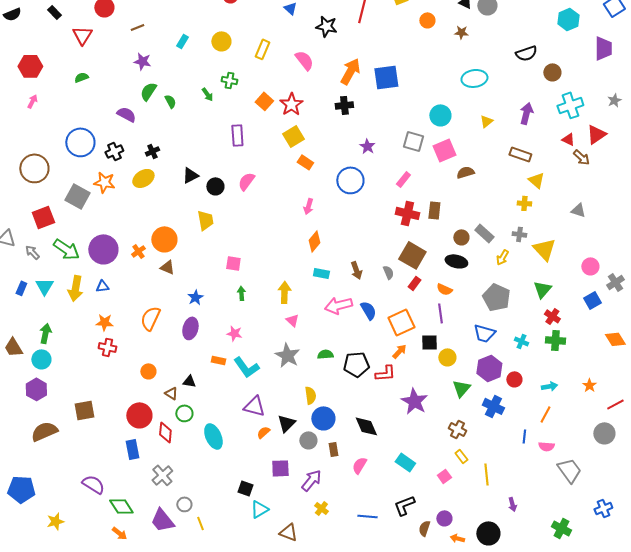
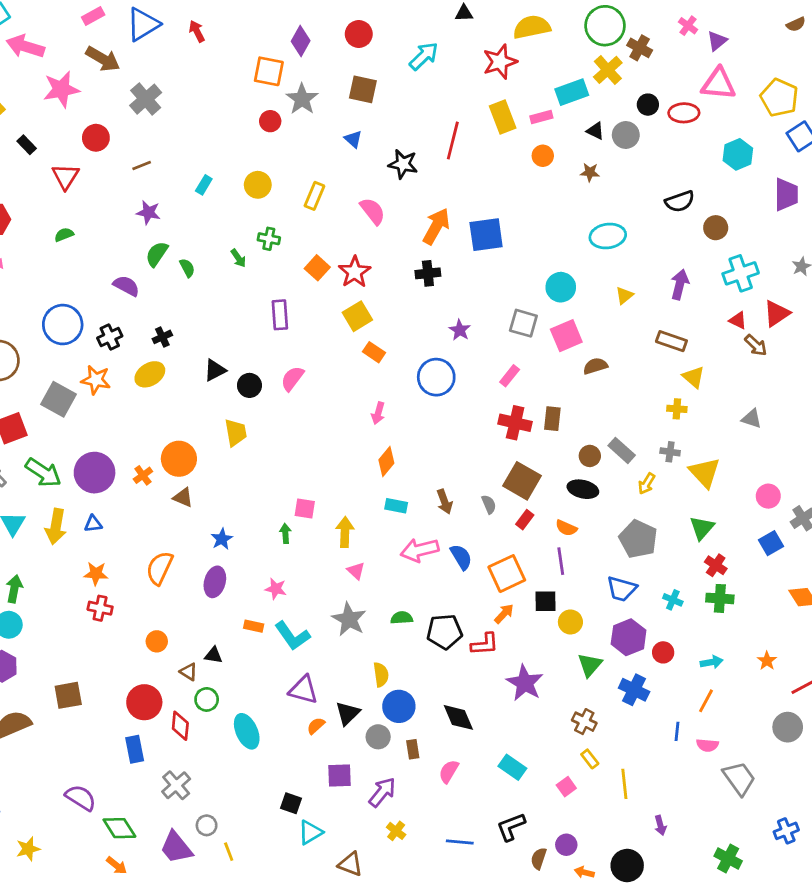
pink square: (233, 263) -> (305, 509), moved

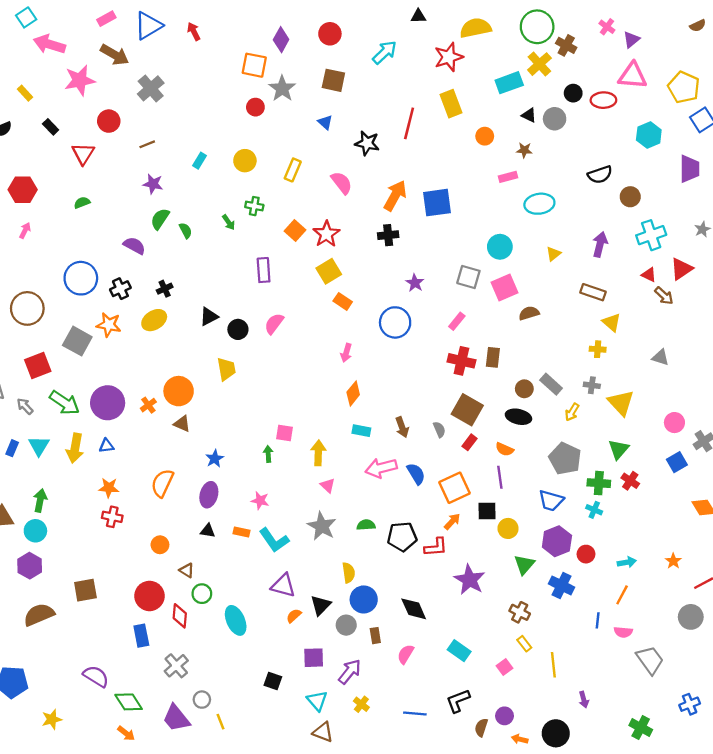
pink rectangle: (541, 117) -> (508, 177), moved
green cross: (720, 598) -> (599, 483), moved
black triangle: (213, 655) -> (208, 531), moved
cyan triangle: (310, 832) -> (317, 701), moved, turned -40

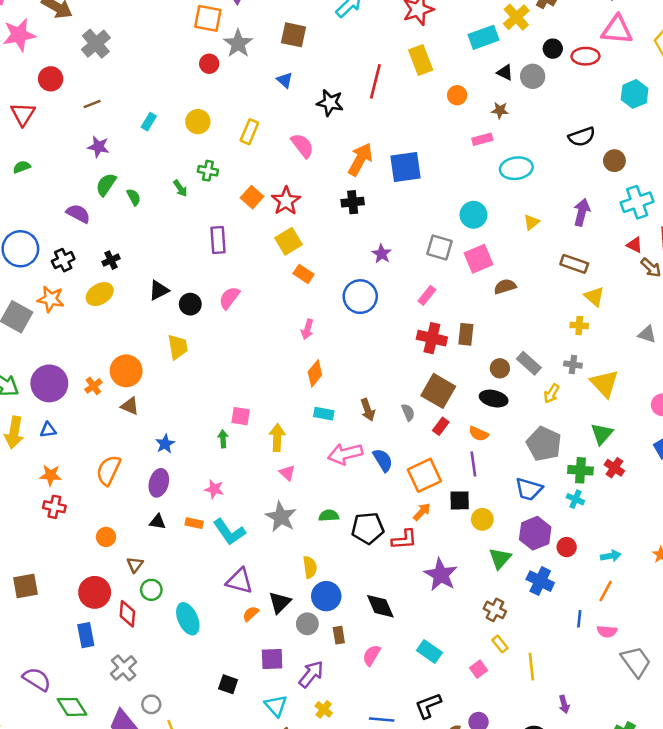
brown triangle: (187, 570) -> (135, 565), turned 35

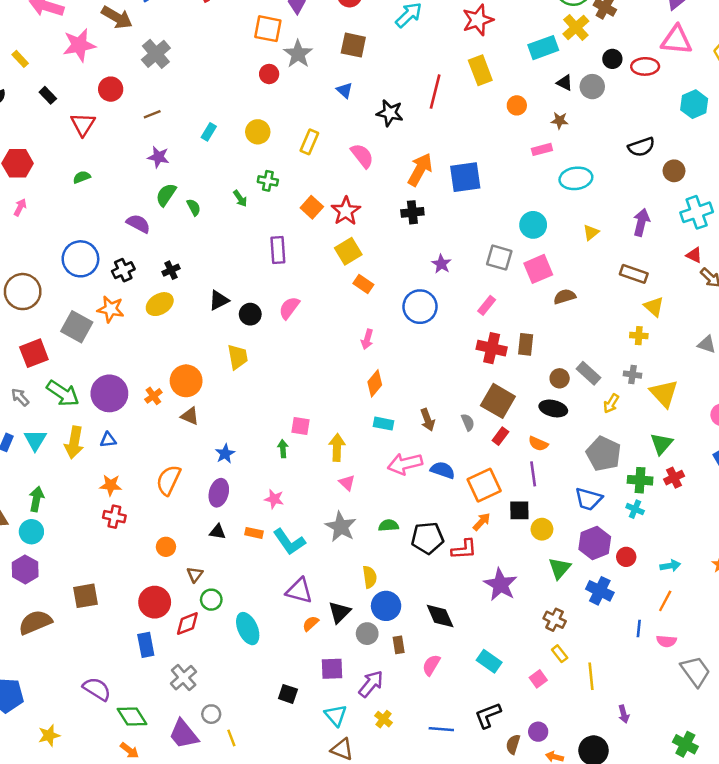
blue semicircle: (383, 460) -> (443, 470), turned -40
red cross: (614, 468) -> (674, 478), turned 30
red diamond: (127, 614) -> (187, 624), turned 64

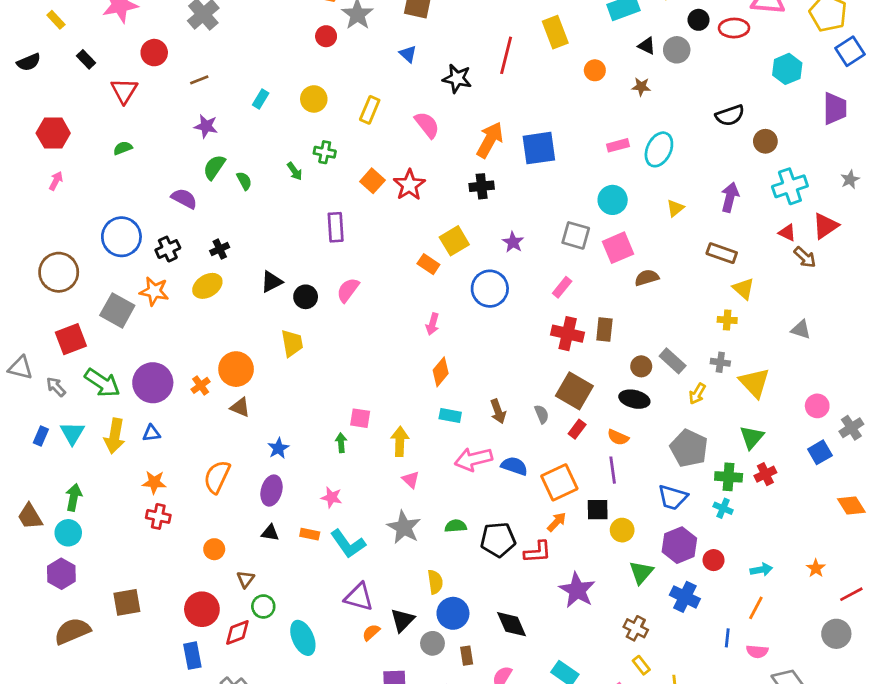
pink rectangle: (542, 149) -> (618, 145), moved
cyan ellipse: (576, 178) -> (659, 149), turned -56
yellow square: (348, 251) -> (454, 241), moved

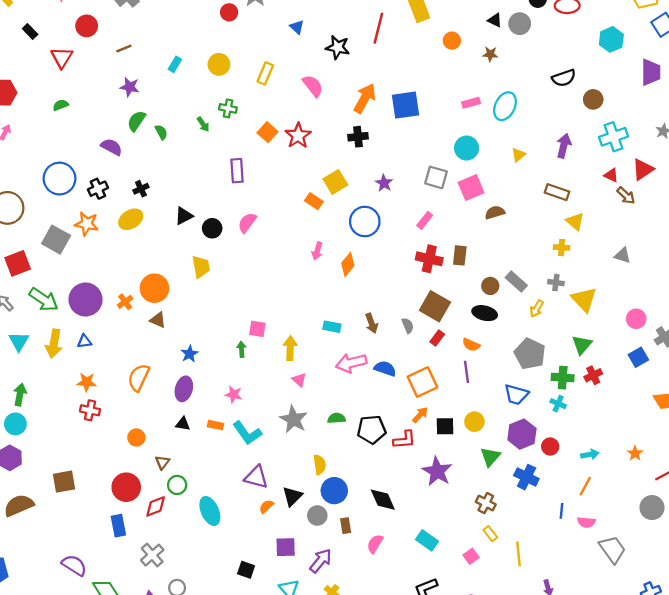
orange diamond: (441, 372) -> (348, 264), moved
black square: (598, 510) -> (445, 426), moved

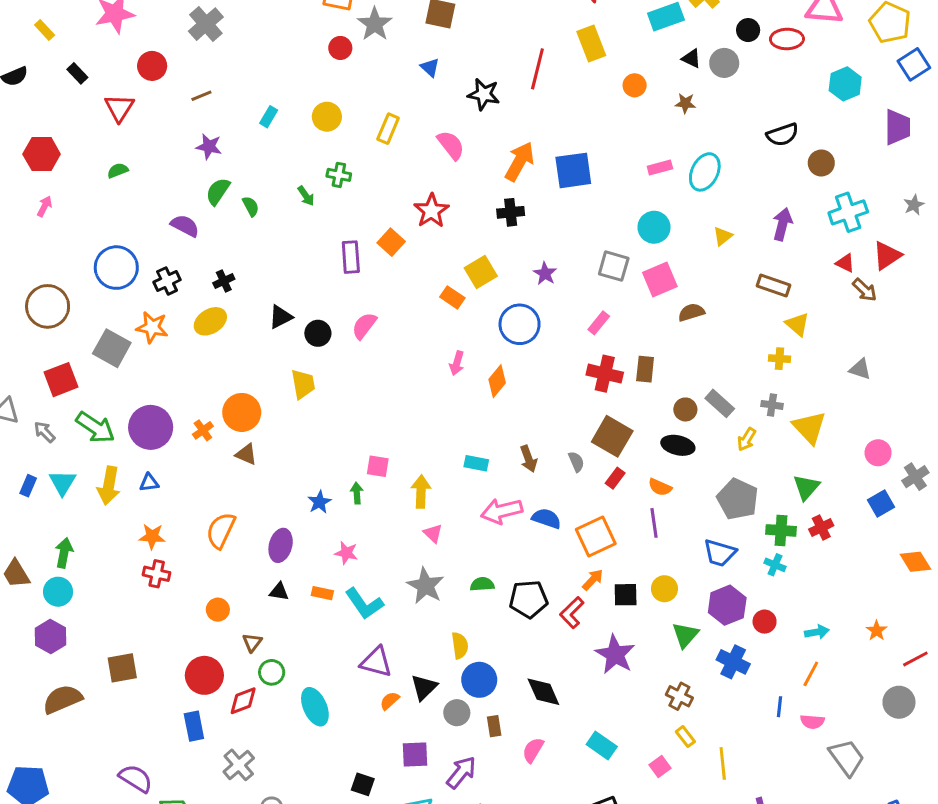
orange square: (268, 132) -> (391, 242), moved
blue star: (190, 354) -> (319, 502), moved
red L-shape: (404, 440) -> (572, 613), turned 140

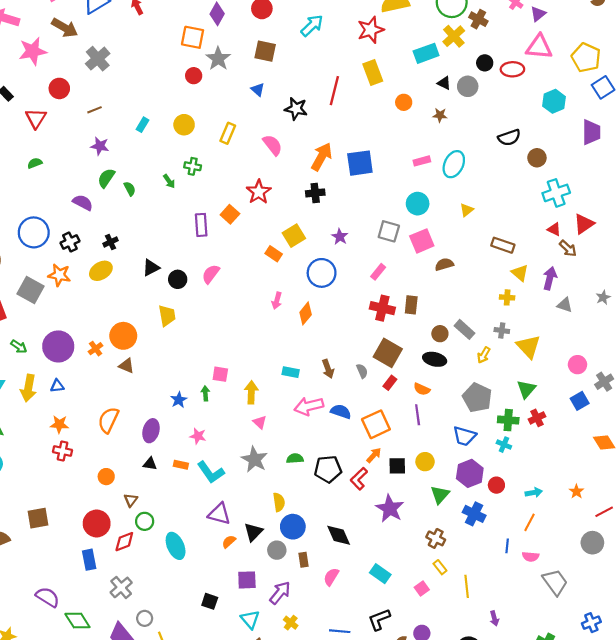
gray star: (914, 205) -> (603, 297), moved
purple arrow: (782, 224) -> (550, 278), moved
green arrow: (95, 427) -> (19, 346), size x0.6

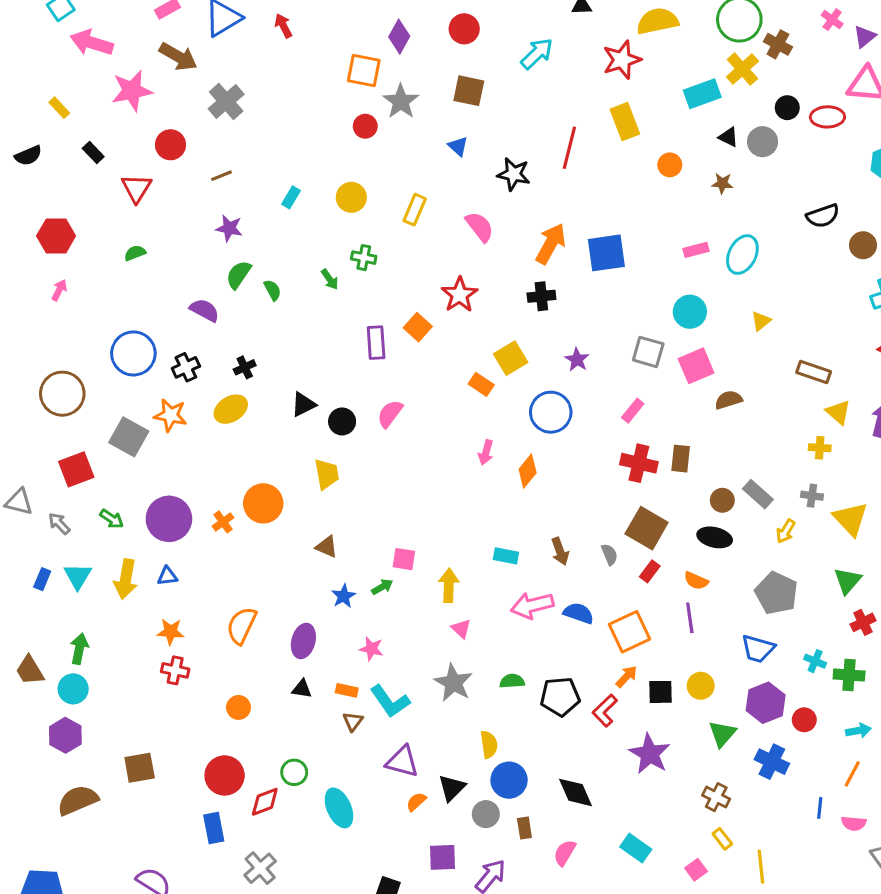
brown triangle: (126, 366) -> (327, 547), moved
green arrow: (205, 393) -> (382, 587), turned 64
green cross: (508, 420) -> (849, 675), moved
brown triangle: (131, 500) -> (353, 721), moved

